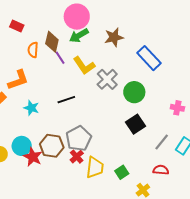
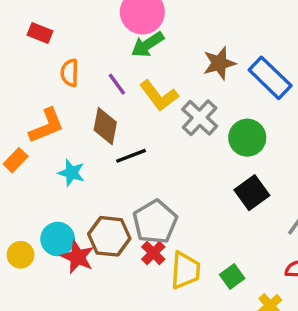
brown star: (114, 37) -> (219, 63), moved
brown diamond: (52, 42) -> (105, 126), moved

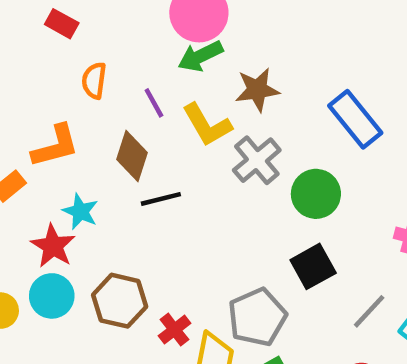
brown star: (219, 63) -> (257, 90), moved
gray pentagon: (155, 222) -> (257, 317), moved
red star: (78, 257) -> (53, 246), moved

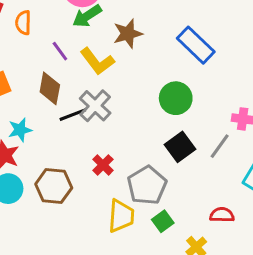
orange semicircle: (94, 81) -> (23, 23), moved
gray cross: (257, 160) -> (95, 106), moved
cyan star: (80, 212) -> (20, 130), turned -30
gray line: (369, 311) -> (220, 146), moved
red cross: (174, 330) -> (103, 165), moved

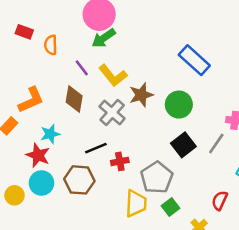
brown star: (128, 34) -> (141, 95), moved
black line: (73, 115) -> (96, 148), moved
red cross: (103, 165) -> (120, 161), turned 36
red semicircle: (222, 215) -> (220, 200), turned -66

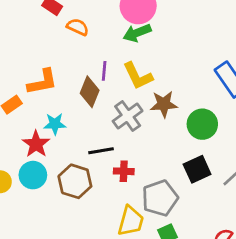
orange semicircle: (51, 45) -> (78, 27), turned 102
purple line: (82, 68) -> (104, 71), moved, turned 30

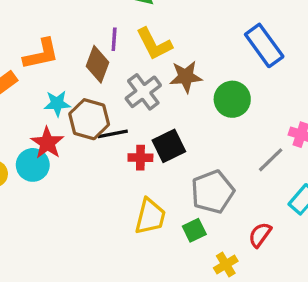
red star: (36, 144) -> (47, 143), moved
black square: (197, 169) -> (169, 146), moved
brown hexagon: (75, 181) -> (89, 119), moved
gray pentagon: (160, 198) -> (213, 192), moved

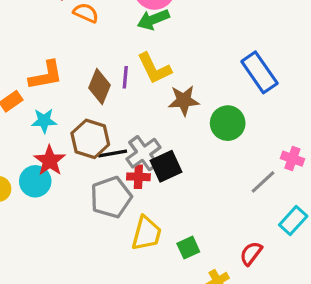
purple line: (114, 39) -> (125, 77), moved
gray cross: (143, 92) -> (144, 153), moved
cyan star: (57, 103) -> (44, 121), moved
gray pentagon: (213, 192) -> (111, 197), moved

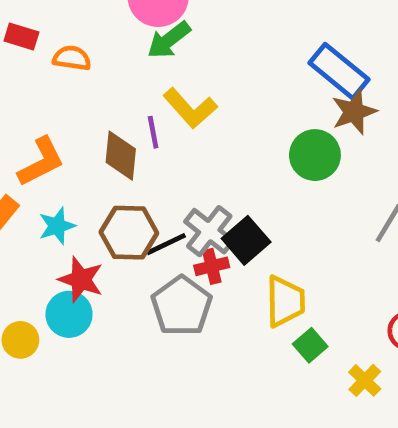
brown star: (184, 100) -> (354, 112), moved
yellow trapezoid: (146, 233) -> (285, 301), moved

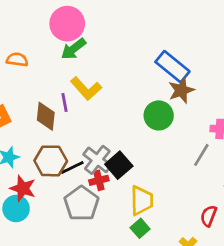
green square: (310, 345) -> (140, 228), moved

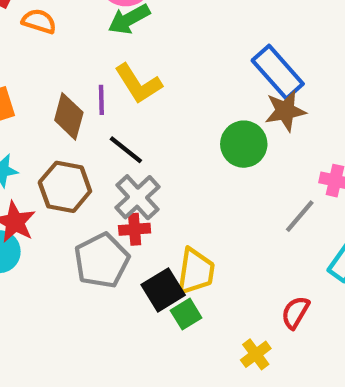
black square: (119, 165) -> (163, 290), moved
black line: (72, 168) -> (126, 150), moved, turned 55

